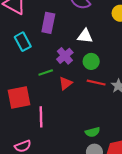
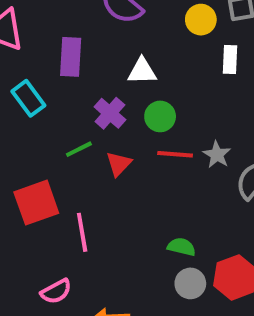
green semicircle: (93, 132) -> (181, 247), turned -144

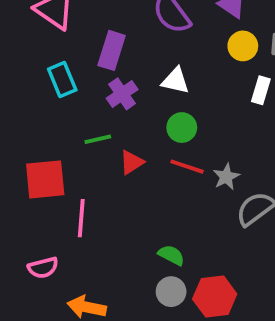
purple cross: (110, 113) -> (122, 94), moved

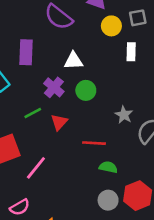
purple cross: (122, 94) -> (54, 87), moved
red line: (187, 167) -> (94, 143), moved
pink line: (81, 218) -> (36, 168), turned 50
green semicircle: (171, 255) -> (108, 167), moved

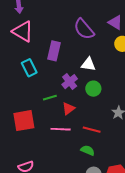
green semicircle: (108, 167) -> (88, 150), moved
pink line: (36, 168) -> (61, 129), moved, turned 42

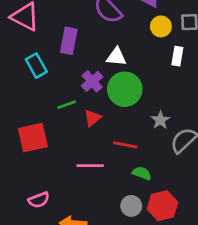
green circle: (93, 89) -> (125, 89), size x1.6
pink line: (61, 129) -> (90, 166), moved
green semicircle: (88, 150) -> (142, 173), moved

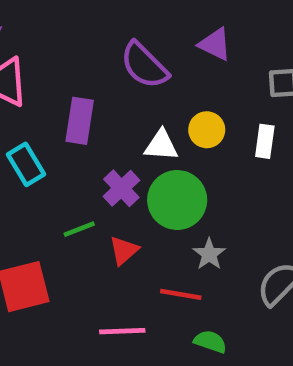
yellow circle: (161, 26) -> (207, 130), moved
gray star: (160, 120) -> (209, 254), moved

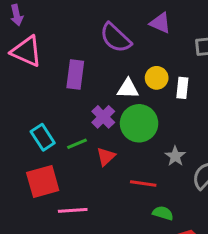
white rectangle: (265, 141) -> (182, 88), moved
cyan rectangle: (26, 164) -> (43, 137), moved
gray star: (209, 254) -> (175, 156), moved
pink line: (122, 331) -> (73, 210), moved

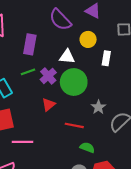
yellow circle: (157, 78) -> (88, 39), moved
green line: (77, 144) -> (28, 72), moved

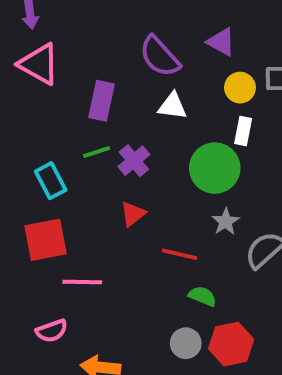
yellow circle: (88, 39) -> (240, 88), moved
white triangle: (67, 57) -> (173, 106), moved
green circle: (74, 82) -> (215, 168), moved

